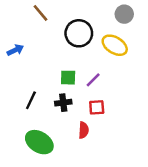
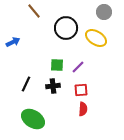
red semicircle: (84, 130) -> (83, 109), moved

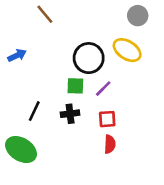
black circle: (66, 28) -> (89, 58), moved
green ellipse: (33, 119) -> (21, 150), moved

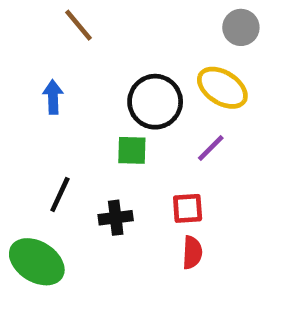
blue arrow: (17, 55) -> (53, 97), moved, turned -66
purple line: (103, 89) -> (211, 148), moved
black cross: (70, 114) -> (116, 218), moved

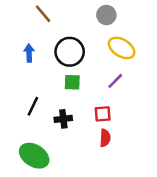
gray circle: (241, 27) -> (106, 15), moved
black circle: (155, 102) -> (70, 52), moved
green ellipse: (37, 262) -> (34, 156), moved

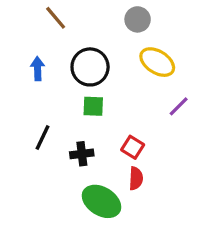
purple line: (115, 81) -> (179, 106), moved
red square: (103, 114) -> (133, 147), turned 36
green ellipse: (34, 156) -> (102, 201), moved

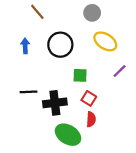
green square: (93, 106) -> (80, 75), moved
black line: (42, 137) -> (29, 92), turned 63
black cross: (82, 154) -> (55, 103), size x1.5

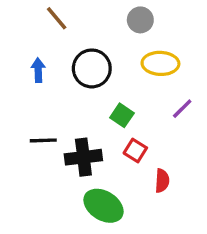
yellow ellipse: (105, 41) -> (160, 63), turned -30
green square: (80, 75) -> (122, 115), turned 32
red semicircle: (91, 119) -> (162, 181), moved

